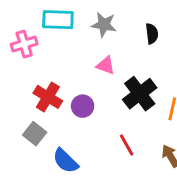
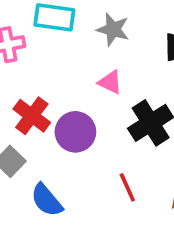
purple circle: (83, 106) -> (75, 132), size x1.4

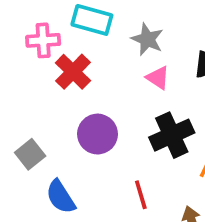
pink triangle: (110, 82) -> (158, 78), moved
red cross: (32, 116) -> (73, 72), moved

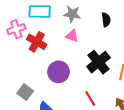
pink triangle: (158, 78) -> (72, 36), moved

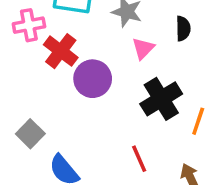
pink triangle: (72, 36) -> (143, 48), moved, turned 48
purple circle: (59, 72) -> (93, 79), moved

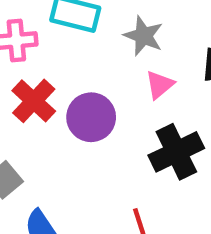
red cross: (61, 51) -> (34, 101), moved

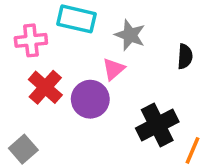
pink triangle: (160, 85) -> (114, 69), moved

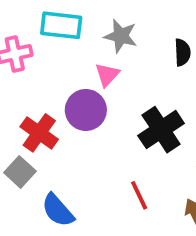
red cross: (45, 87) -> (39, 133), moved

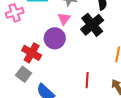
black cross: (161, 130) -> (92, 25), moved
red line: (139, 195) -> (87, 80), turned 35

